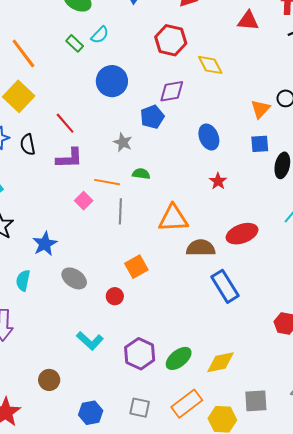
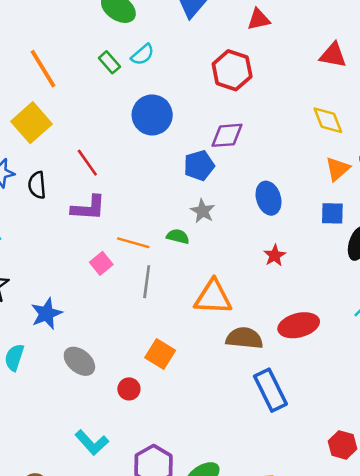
yellow diamond: (210, 65) -> (328, 120), moved
gray star: (123, 142) -> (203, 211), moved
orange square: (136, 267) -> (160, 354), turned -35

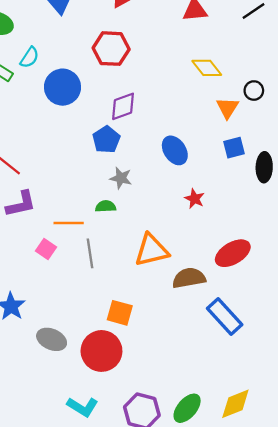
blue circle: (152, 115) -> (62, 87), moved
red circle: (129, 389) -> (101, 351), size x2.0

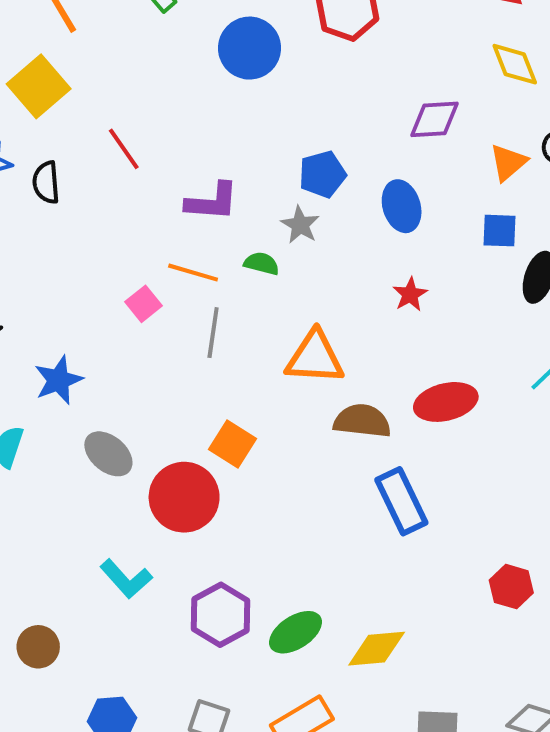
yellow diamond: (207, 68) -> (515, 64), moved
purple diamond: (123, 106) -> (434, 119), moved
blue pentagon: (106, 140) -> (322, 174), moved
purple L-shape: (21, 204) -> (212, 202), moved

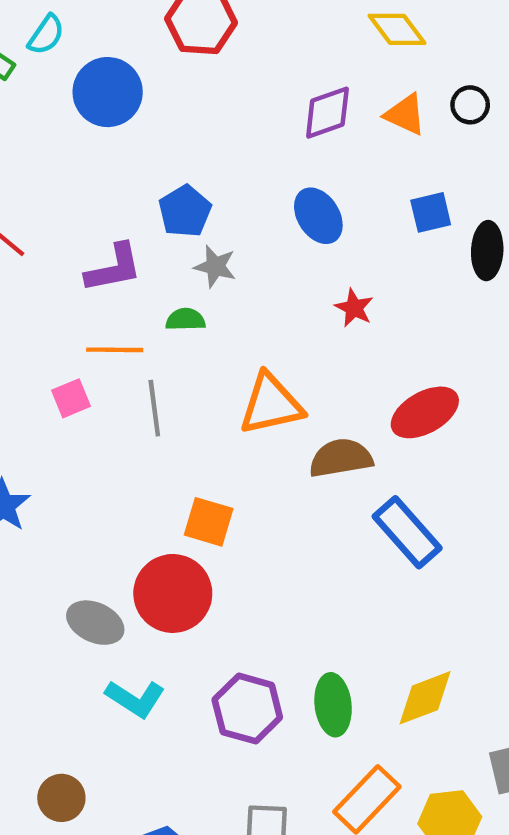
orange triangle: (508, 162) -> (405, 114), moved, turned -39
blue pentagon: (322, 174) -> (185, 211), moved
pink square: (143, 304) -> (71, 398), turned 32
gray ellipse: (108, 454) -> (95, 623), moved
green ellipse: (295, 632) -> (333, 705), turned -48

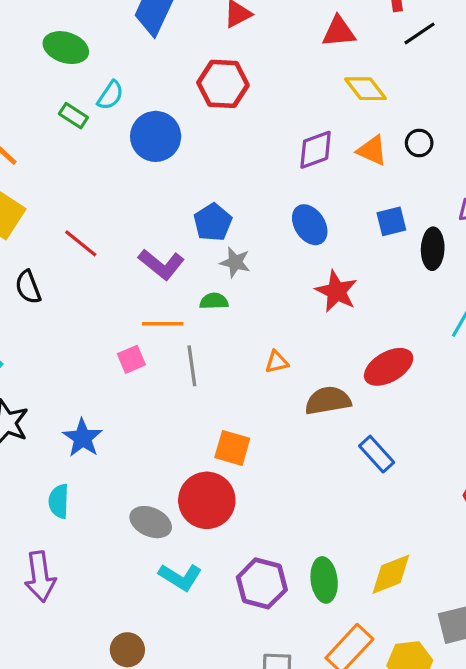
purple L-shape: (114, 268) -> (161, 264), turned 51
red star: (354, 308) -> (336, 291), size x1.5
orange triangle: (271, 404) -> (277, 362), size x0.5
blue rectangle: (407, 532) -> (377, 454), size x0.7

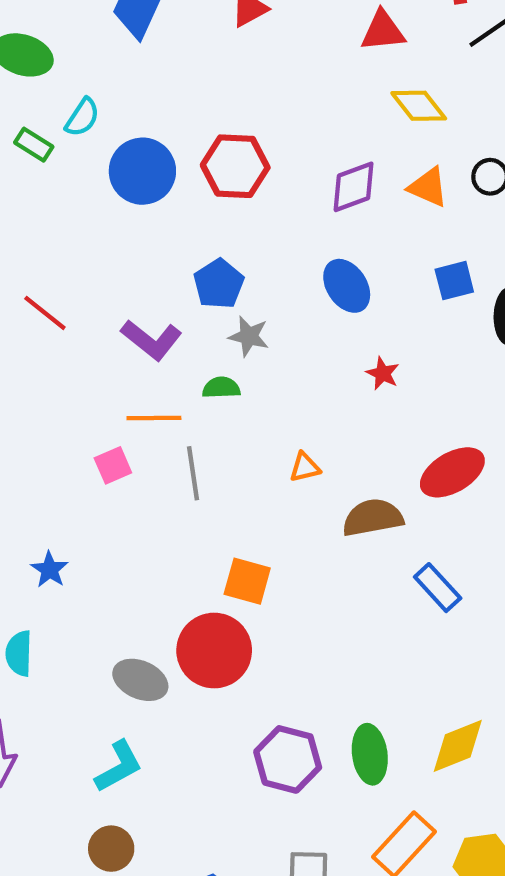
red hexagon: (223, 84) -> (235, 166), moved
red star: (336, 291) -> (383, 373), size x0.6
blue star: (83, 438) -> (50, 570), size x0.7
cyan L-shape: (180, 577) -> (119, 766), moved, turned -60

